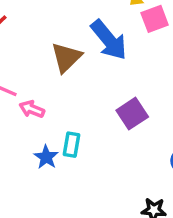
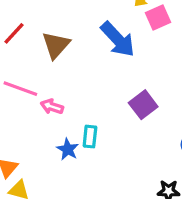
brown triangle: (66, 57) -> (56, 45), moved

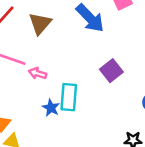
cyan rectangle: (90, 137) -> (69, 97), size x1.5

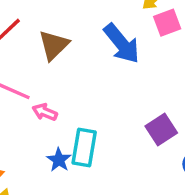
purple square: (111, 71) -> (161, 130), moved

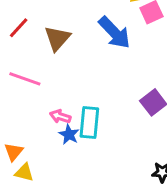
pink arrow: (45, 112) -> (60, 116), moved

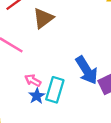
blue arrow: (114, 33) -> (87, 70), moved

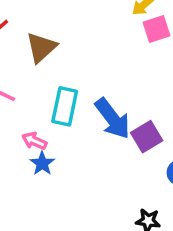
cyan rectangle: (55, 90) -> (65, 106), moved

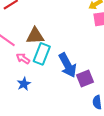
brown triangle: (41, 48) -> (35, 36), moved, turned 30
pink arrow: (34, 141) -> (23, 58), moved

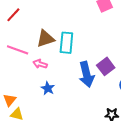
cyan rectangle: (42, 54) -> (66, 43), moved
blue arrow: (68, 65) -> (86, 74), moved, turned 30

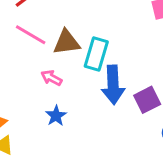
pink line: (18, 50) -> (31, 35), moved
blue arrow: (86, 74) -> (113, 85), moved

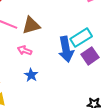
cyan rectangle: (96, 54) -> (81, 38), moved, turned 50

